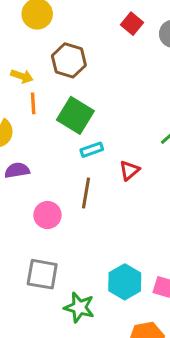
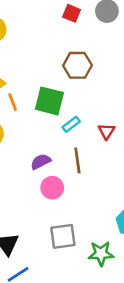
brown hexagon: (69, 60) -> (77, 65), moved
purple semicircle: (17, 170) -> (41, 162), moved

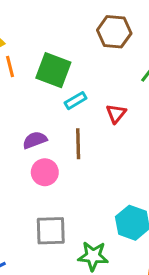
brown hexagon: (77, 65) -> (114, 32), moved

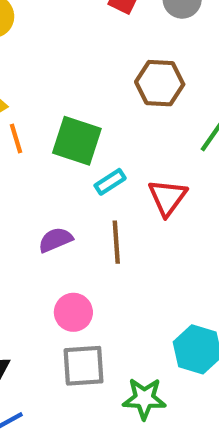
red triangle: (116, 114) -> (167, 197), size x1.4
pink circle: (45, 172) -> (73, 312), moved

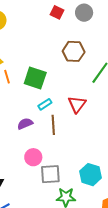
cyan rectangle: (110, 182) -> (45, 104), moved
gray square: (84, 366) -> (50, 174), moved

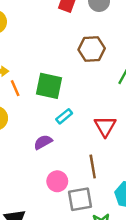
red triangle: (77, 104) -> (105, 126), moved
brown line: (53, 125) -> (93, 166), moved

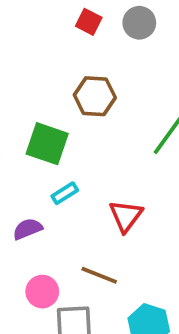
brown hexagon: (92, 49) -> (95, 96), moved
brown line: (93, 166) -> (99, 275), turned -65

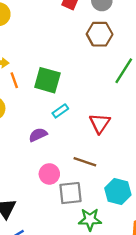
brown hexagon: (95, 96) -> (100, 34), moved

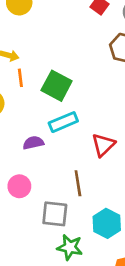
cyan rectangle: (60, 111) -> (63, 122), size x1.5
brown line: (85, 162) -> (78, 183), turned 50
pink circle: (49, 174) -> (19, 186), moved

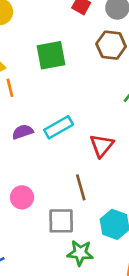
green square: (57, 86) -> (51, 55), moved, turned -32
purple semicircle: (33, 143) -> (23, 132), moved

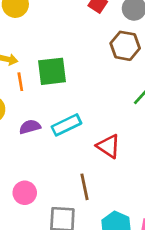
green square: (51, 55) -> (52, 71), moved
red triangle: (102, 146) -> (109, 146), turned -40

